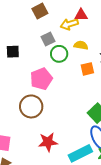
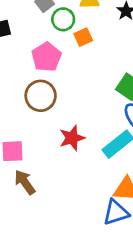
orange square: (87, 69) -> (83, 37), moved

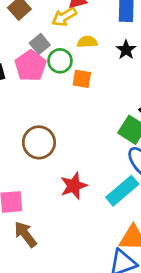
orange square: (83, 37) -> (82, 79), turned 36
pink pentagon: (46, 57) -> (30, 66), moved

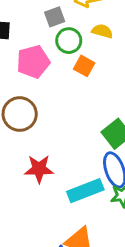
pink pentagon: (30, 66) -> (33, 62), moved

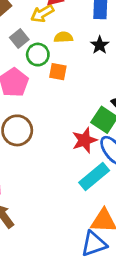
red star: (39, 169) -> (85, 140), moved

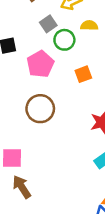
orange square: (58, 72) -> (83, 74), moved, turned -35

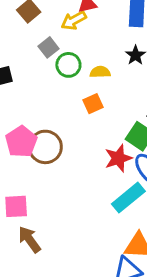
yellow semicircle: (89, 25) -> (100, 72), moved
pink pentagon: (40, 64) -> (21, 142), moved

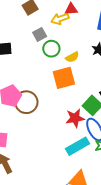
yellow semicircle: (100, 72) -> (72, 57), turned 144
orange square: (93, 104) -> (64, 78), size x1.6

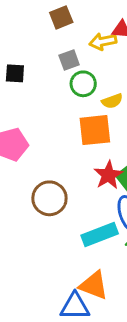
brown circle: (26, 102) -> (49, 198), moved
red star: (75, 118) -> (108, 175), moved, turned -30

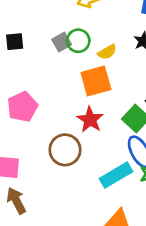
gray square: (69, 60) -> (62, 42), moved
red star: (108, 175) -> (90, 120), moved

